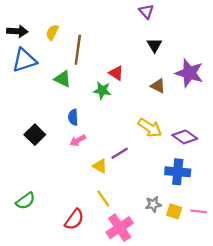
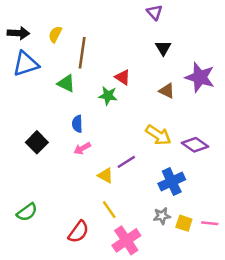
blue cross: (178, 172) -> (172, 182), moved, turned -30

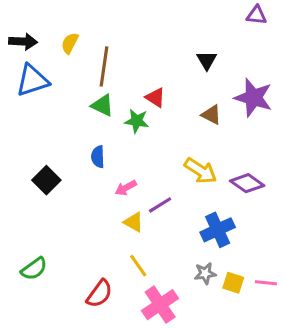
purple triangle: (155, 12) -> (257, 15), moved, turned -42
green triangle: (66, 83) -> (102, 105), moved
pink arrow: (82, 148) -> (126, 188), moved

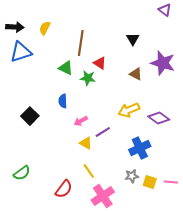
purple triangle: (257, 15) -> (165, 10), turned 32
brown line: (104, 66) -> (81, 43), moved
yellow arrow: (200, 171) -> (129, 110), turned 125

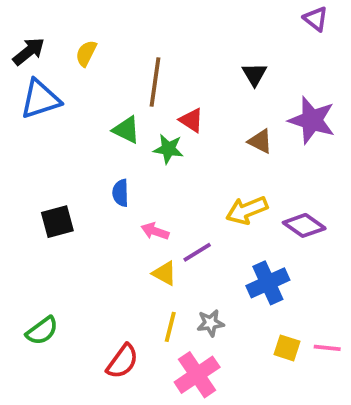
black arrow: (15, 27) -> (29, 51), turned -42
black square: (30, 116) -> (57, 222), turned 30
pink arrow: (81, 121) -> (155, 231), turned 48
yellow line: (89, 171) -> (170, 327), turned 49
gray star: (132, 176) -> (210, 323), moved

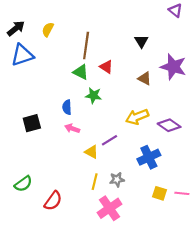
green triangle: (126, 130) -> (81, 72), moved
green star: (168, 149) -> (94, 95), moved
pink arrow: (155, 231) -> (72, 128), moved
red semicircle: (122, 361) -> (53, 201), moved

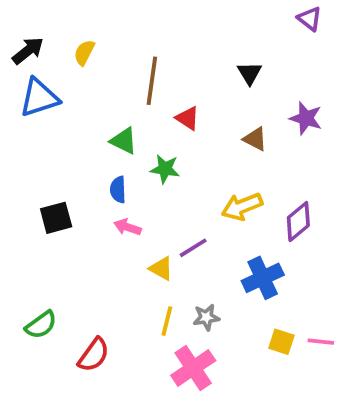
purple star: (173, 67) -> (306, 118), size x0.7
green triangle: (81, 72) -> (124, 141), moved
purple diamond: (169, 125) -> (298, 222), turned -75

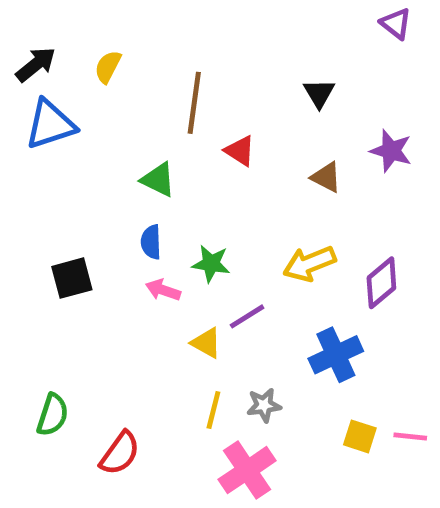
green star: (165, 169) -> (211, 264), moved
green semicircle: (41, 325) -> (53, 415), turned -36

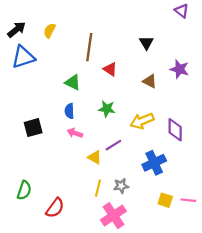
green star: (211, 264) -> (107, 109), moved
purple diamond: (381, 283) -> (175, 130), turned -50

